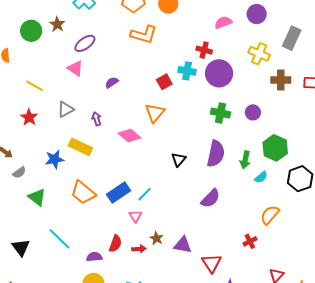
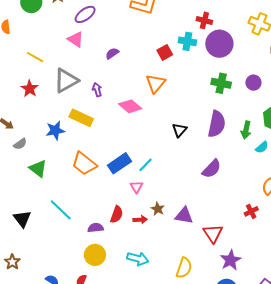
gray triangle: (66, 109) -> (66, 80), size x1.5

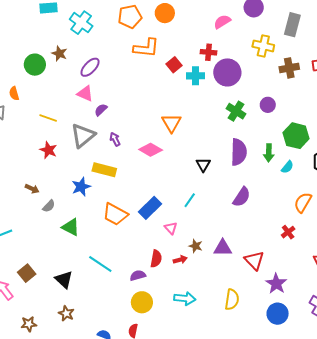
red square: (165, 52) -> (174, 65), moved
purple semicircle: (112, 53) -> (101, 110), moved
green cross: (221, 83) -> (236, 111), turned 30
cyan line: (145, 165) -> (190, 200), moved
brown star: (12, 262) -> (66, 313), moved

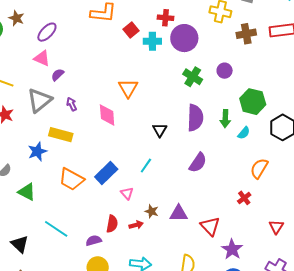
pink diamond: (151, 150) -> (107, 115), turned 55

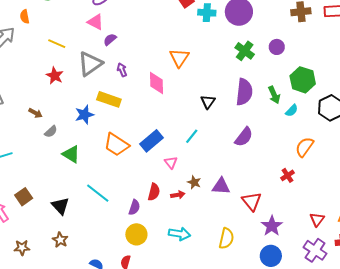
green arrow: (225, 119) -> (274, 95), turned -30
red triangle: (276, 227) -> (317, 219), moved
purple semicircle: (94, 240) -> (134, 207), turned 119

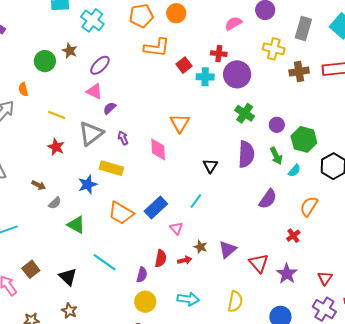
purple circle: (277, 47) -> (277, 125), moved
purple semicircle: (244, 137) -> (268, 199), moved
purple triangle: (221, 186) -> (228, 250), turned -42
purple star: (272, 226) -> (287, 274), moved

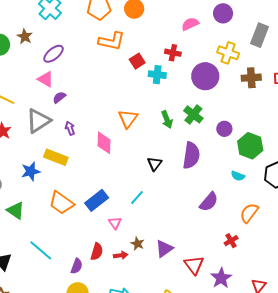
purple circle: (237, 74) -> (205, 76), moved
green arrow: (276, 156) -> (167, 119), moved
cyan semicircle: (294, 171) -> (238, 176), turned 64

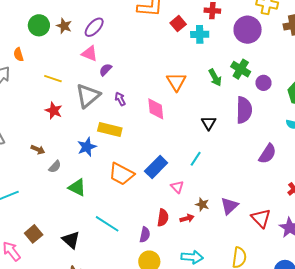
brown star: (25, 37) -> (64, 26), moved
purple circle: (224, 129) -> (263, 83), moved

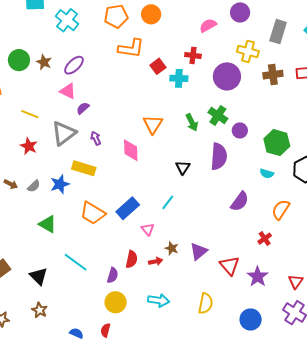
gray semicircle: (55, 167) -> (34, 186), moved

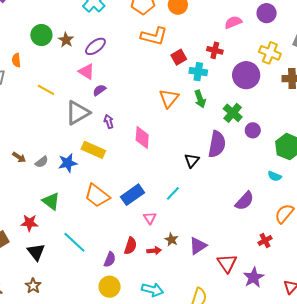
green arrow: (192, 122) -> (200, 99), moved
orange triangle: (153, 124) -> (169, 98), moved
red star: (29, 146) -> (29, 223), moved, turned -30
purple semicircle: (219, 156) -> (217, 144), moved

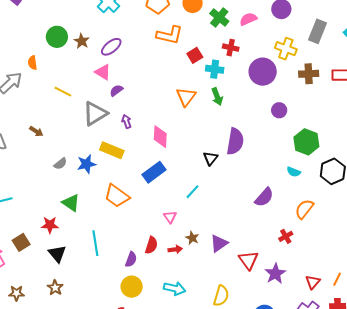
green cross: (233, 113) -> (219, 17), moved
purple circle: (253, 130) -> (279, 110), moved
brown arrow: (19, 157) -> (36, 131), moved
blue rectangle: (132, 195) -> (154, 172), moved
cyan line: (74, 242) -> (95, 243), turned 40

